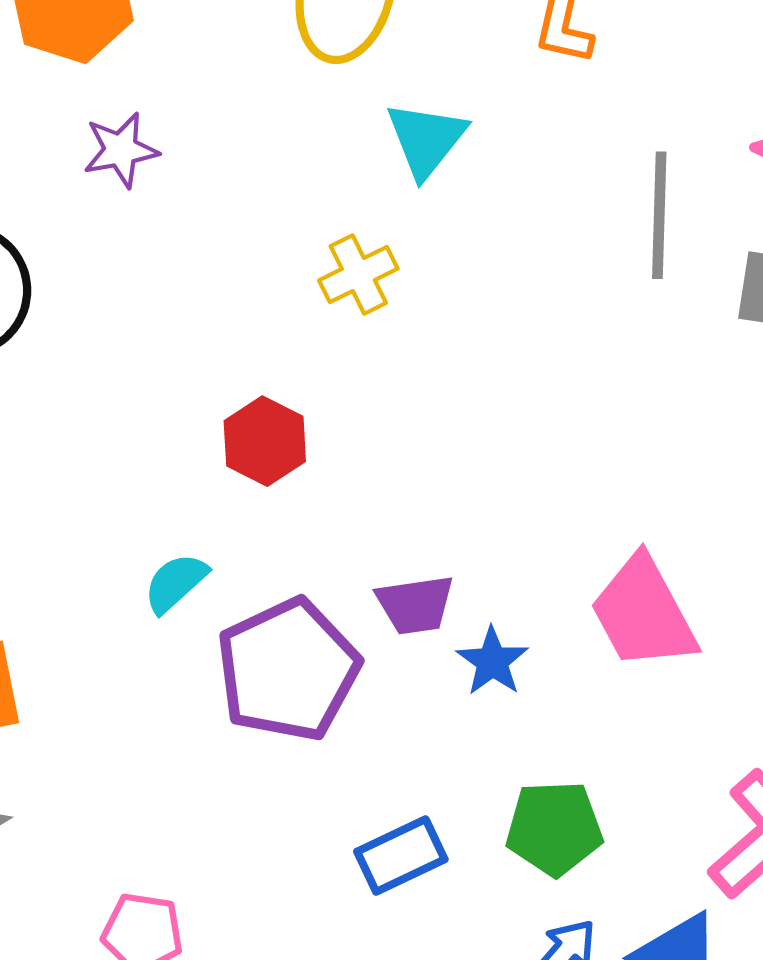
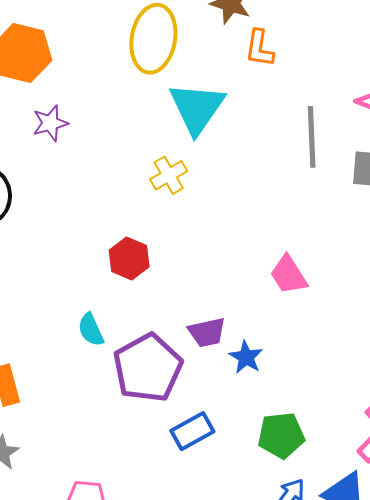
cyan triangle: (426, 139) -> (197, 108), size x1.4
cyan semicircle: (175, 583) -> (91, 330), turned -68
pink trapezoid: (643, 613) -> (288, 275), moved, size x0.7
blue rectangle: (401, 855) -> (192, 431), moved

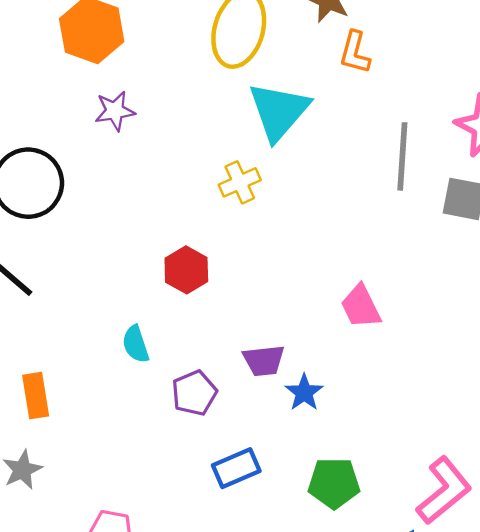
purple pentagon: (148, 368) -> (194, 393), size x0.6

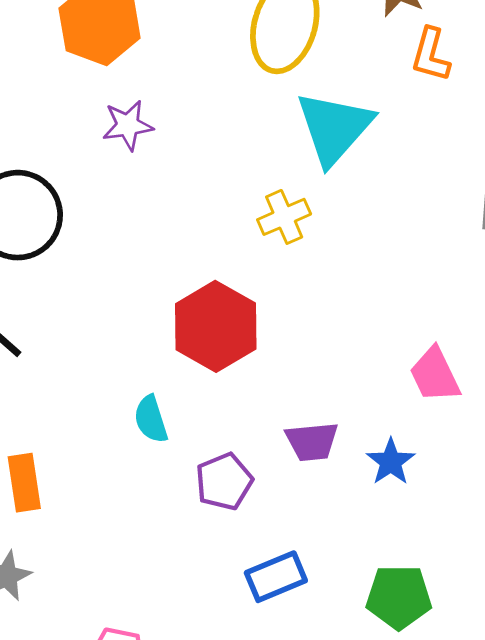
red hexagon: (186, 270) -> (216, 326), size x1.5
blue star: (304, 392) -> (391, 462), moved

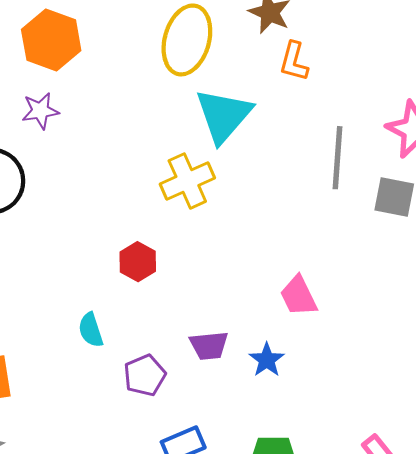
purple star: (128, 125) -> (40, 111), moved
yellow cross: (284, 217) -> (187, 181), size x1.4
red hexagon: (216, 326) -> (138, 262), size x0.6

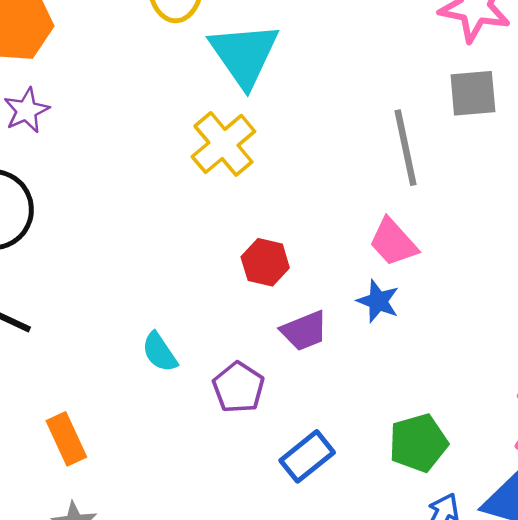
gray line: (337, 158) -> (405, 148), moved
red hexagon: (138, 262) -> (265, 262), moved
blue star: (267, 360) -> (378, 301), moved

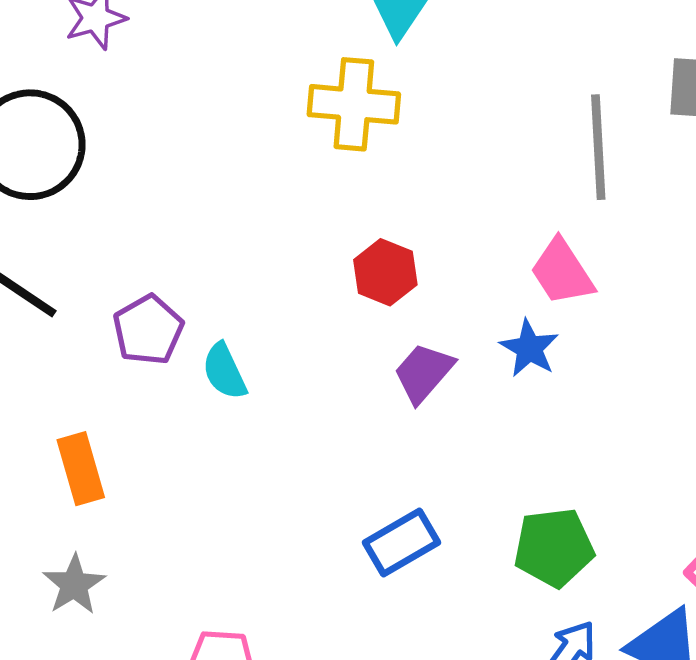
yellow cross: (223, 144) -> (354, 104), turned 36
purple trapezoid: (304, 331) -> (424, 373), turned 144
purple pentagon: (238, 387) -> (148, 330), moved

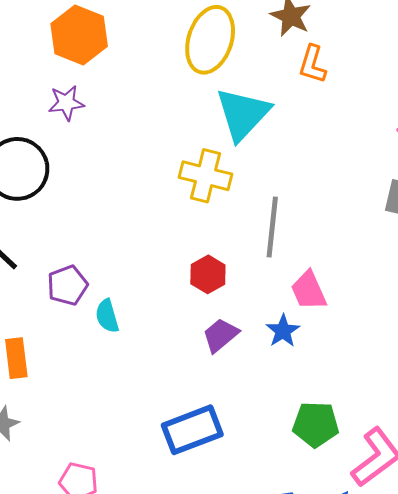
gray line: (598, 147) -> (272, 227), moved
blue rectangle: (401, 543) -> (192, 430), size x1.4
green pentagon: (554, 547) -> (316, 424), moved

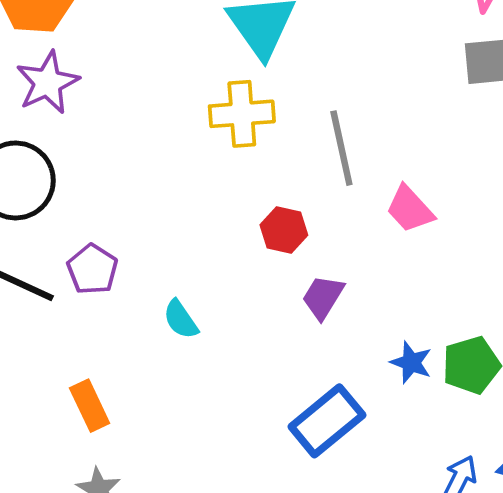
purple star: (66, 103) -> (48, 83), size x1.4
purple pentagon: (67, 285) -> (92, 269), moved
blue star: (283, 331) -> (411, 362), moved

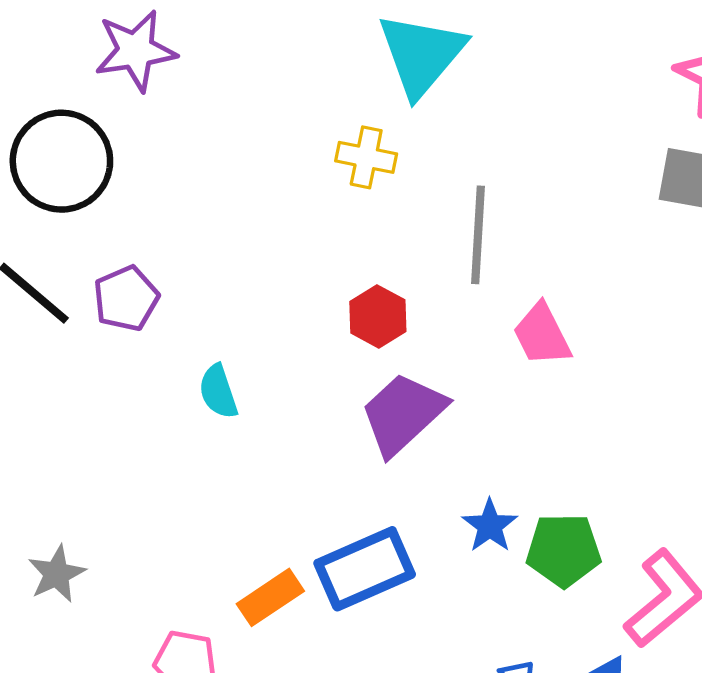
yellow cross: (242, 114) -> (366, 157), size x0.7
purple trapezoid: (323, 297) -> (403, 414), size x1.5
orange rectangle: (90, 406) -> (270, 597), moved, turned 66

